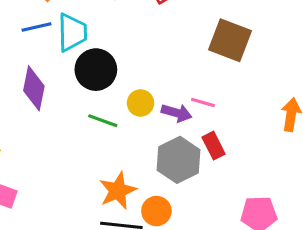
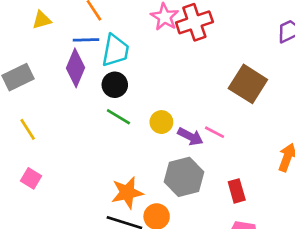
black circle: (96, 70) -> (115, 85), moved, size x0.7
purple diamond: (34, 88) -> (76, 68), moved
green line: (103, 121) -> (118, 117), moved
red rectangle: (214, 146) -> (237, 191), moved

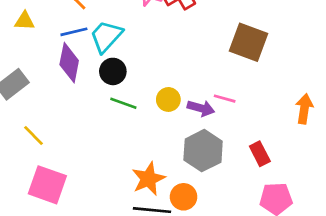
yellow triangle: (42, 20) -> (25, 21), turned 30
cyan trapezoid: (115, 51) -> (106, 36), turned -136
pink square: (31, 178) -> (47, 185), size x1.8

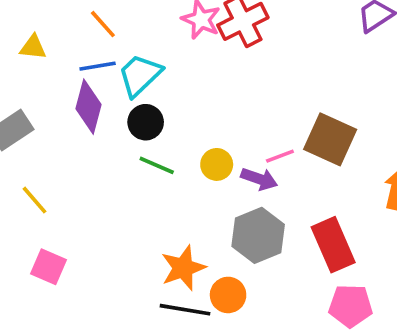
brown square: (248, 42) -> (330, 139), moved
pink line: (225, 99) -> (280, 156), moved, turned -40
red rectangle: (260, 154) -> (333, 245), size x1.6
pink square: (47, 185) -> (48, 267), size x0.7

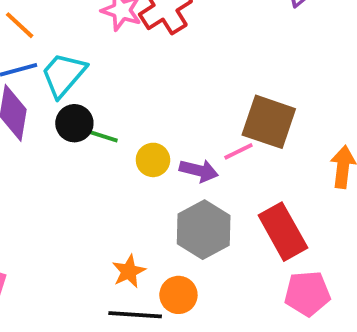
pink line: (280, 156) -> (238, 151), moved
green line: (157, 165) -> (99, 135), moved
orange star: (183, 268) -> (129, 271), size x0.7

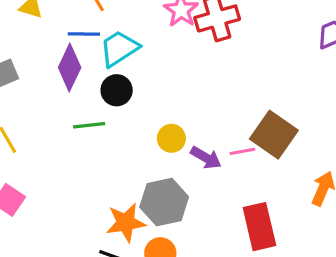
green line: (99, 135) -> (89, 125), moved, turned -40
gray hexagon: (204, 230) -> (164, 202), moved
orange star: (129, 271) -> (126, 223), size x1.4

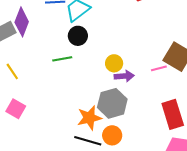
purple diamond: (70, 68) -> (22, 22), moved
purple arrow: (206, 158) -> (124, 76), moved, turned -30

